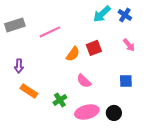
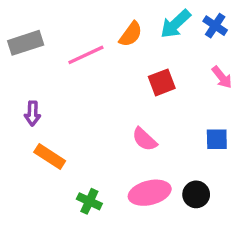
orange semicircle: (73, 54) -> (131, 34), moved
green cross: (60, 100) -> (89, 201), moved, turned -32

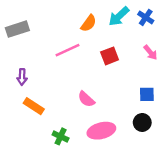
pink line: (86, 55) -> (68, 50), moved
pink semicircle: (144, 139) -> (86, 99), moved
black circle: (196, 194) -> (142, 122), moved

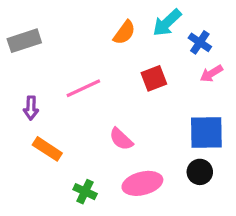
blue cross: (146, 17) -> (200, 42), moved
pink line: (68, 50) -> (83, 88), moved
pink arrow: (150, 52) -> (211, 74), turned 98
blue square: (147, 94) -> (206, 133), size x1.6

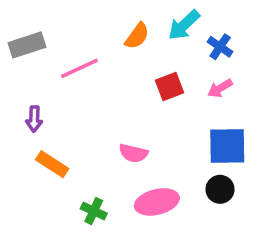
pink arrow: (211, 74) -> (220, 88), moved
pink line: (83, 88) -> (79, 68), moved
pink semicircle: (121, 139) -> (133, 153), turned -30

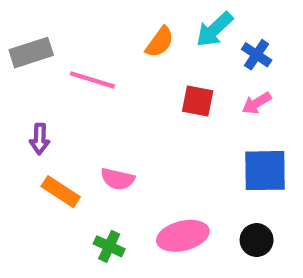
pink line: (79, 68) -> (92, 80), turned 42
red square: (170, 86) -> (198, 101), turned 32
pink semicircle: (133, 153) -> (118, 179), moved
black circle: (220, 189) -> (257, 240), moved

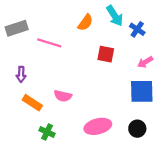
cyan arrow: (214, 29) -> (115, 16), turned -80
pink arrow: (257, 103) -> (145, 62), moved
green cross: (109, 246) -> (47, 132), moved

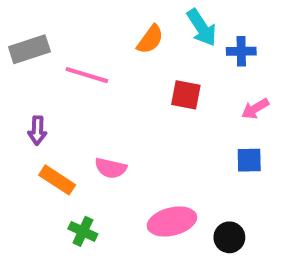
blue cross: (137, 29) -> (241, 51), turned -35
blue square: (142, 91) -> (249, 160), size x0.6
black circle: (137, 129) -> (229, 237), moved

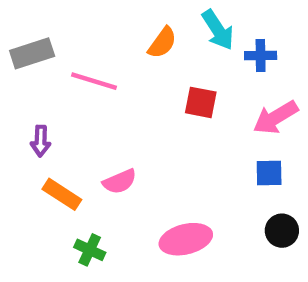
pink arrow: (255, 109) -> (275, 117), size x1.5
pink semicircle: (111, 168) -> (120, 182), turned -36
black circle: (229, 237) -> (282, 231), moved

